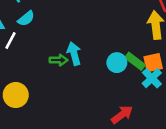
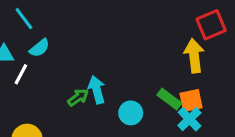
green arrow: (58, 60) -> (78, 97), turned -36
cyan circle: (117, 63) -> (131, 113), moved

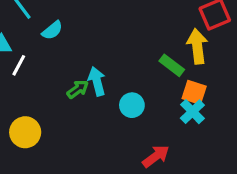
cyan semicircle: (39, 48) -> (52, 30), moved
green rectangle: (169, 99) -> (172, 65), moved
orange square: (191, 101) -> (194, 92), turned 30

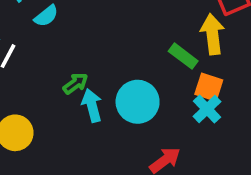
cyan arrow: (97, 81) -> (92, 105), moved
cyan circle: (132, 105) -> (138, 102), size x1.5

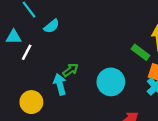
cyan arrow: (92, 105) -> (60, 84), moved

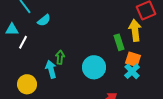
green rectangle: (140, 52) -> (119, 42), turned 35
green arrow: (71, 70) -> (60, 57), turned -48

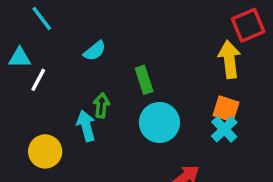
cyan semicircle: (44, 20) -> (95, 51), moved
green rectangle: (119, 42) -> (144, 80), moved

